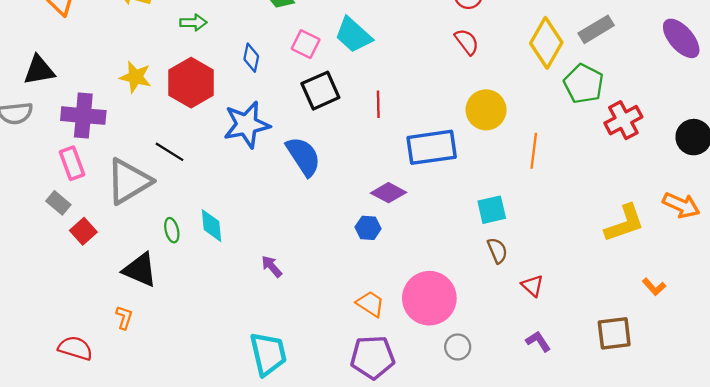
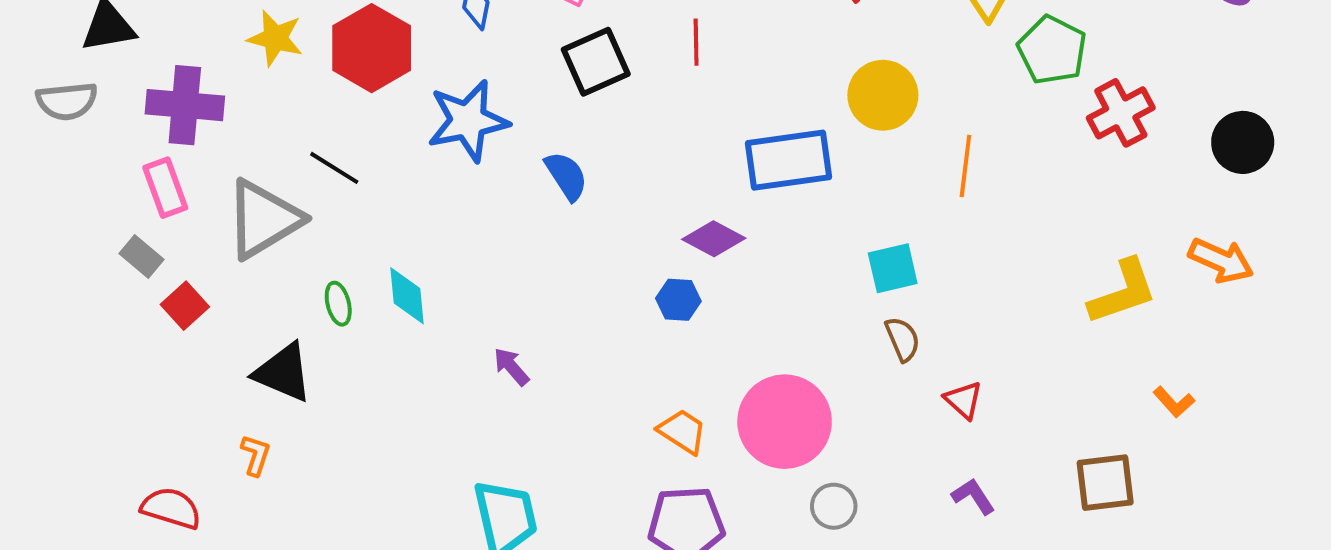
red line: (378, 104) -> (696, 42), moved
blue semicircle: (303, 156) -> (566, 176), size x0.7

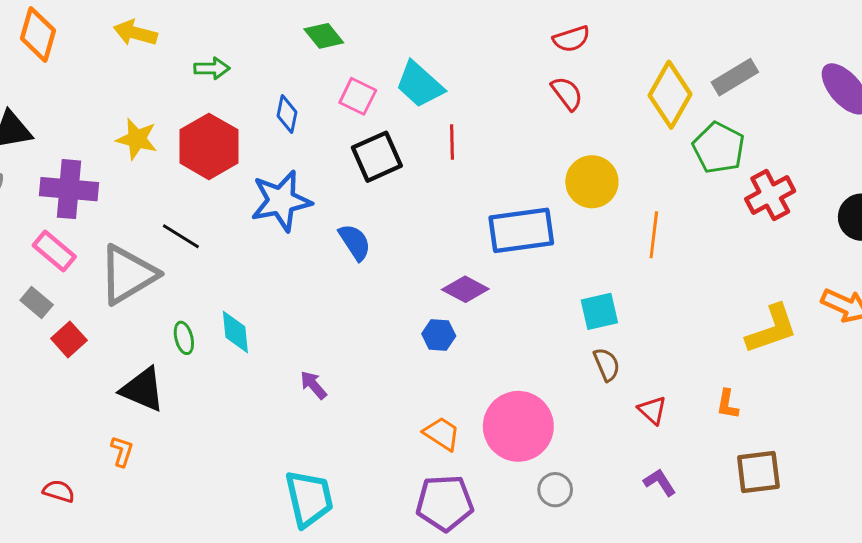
pink rectangle: (165, 188) -> (54, 251), turned -30
orange L-shape: (1174, 402) -> (727, 404), moved, turned 52
red semicircle: (171, 508) -> (59, 491), size x0.7

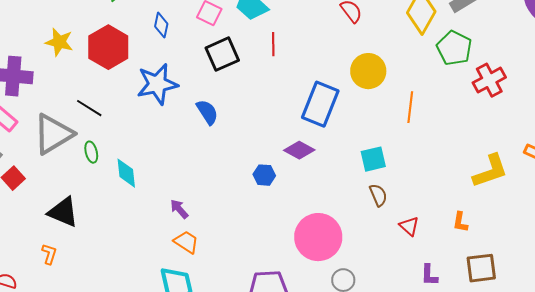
blue rectangle: (521, 230) -> (320, 104), turned -60
purple diamond: (465, 289) -> (299, 150), moved
green ellipse: (184, 338) -> (91, 152), moved
orange trapezoid: (442, 434) -> (186, 242), moved
purple L-shape: (660, 482) -> (429, 275), moved, turned -145

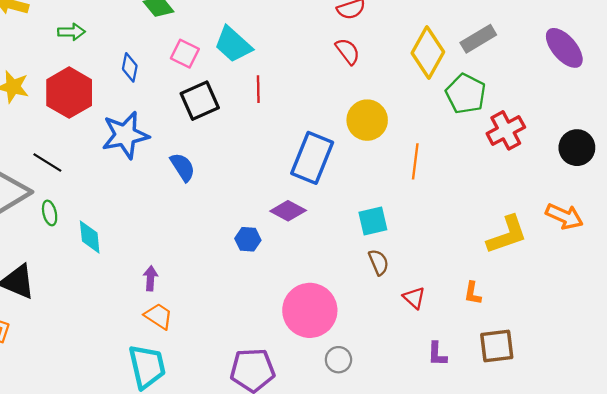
purple arrow: (179, 209) -> (150, 278), turned 45

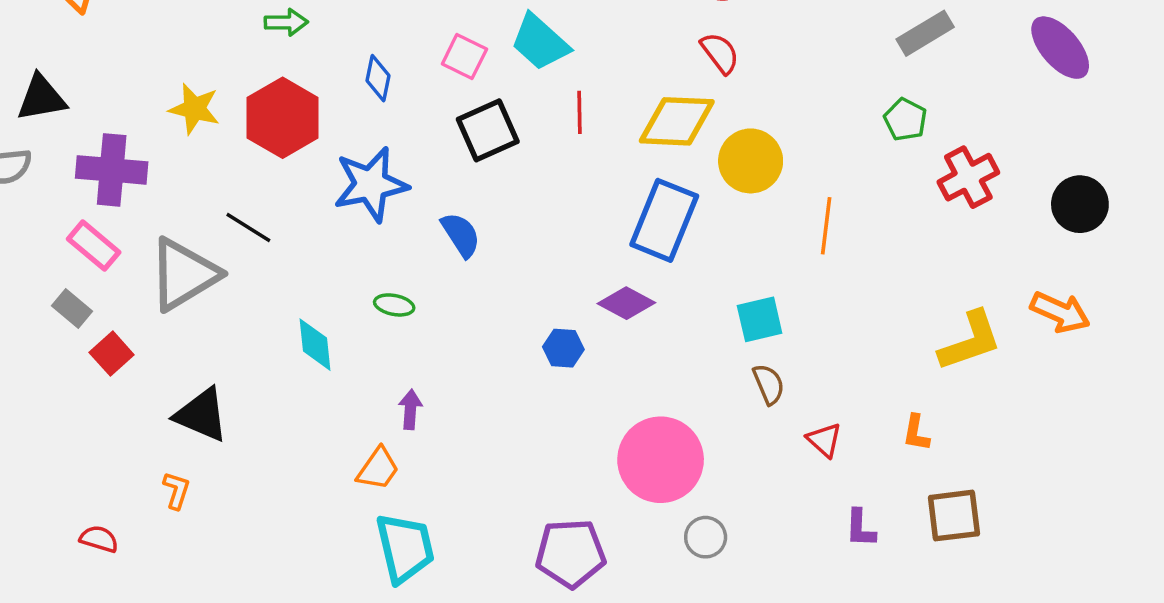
yellow diamond: (428, 52) -> (677, 121), moved, turned 63
green pentagon: (466, 94) -> (905, 120), size x0.7
green ellipse: (50, 213) -> (394, 305), moved, turned -65
orange trapezoid: (159, 316) -> (378, 469), moved, turned 92

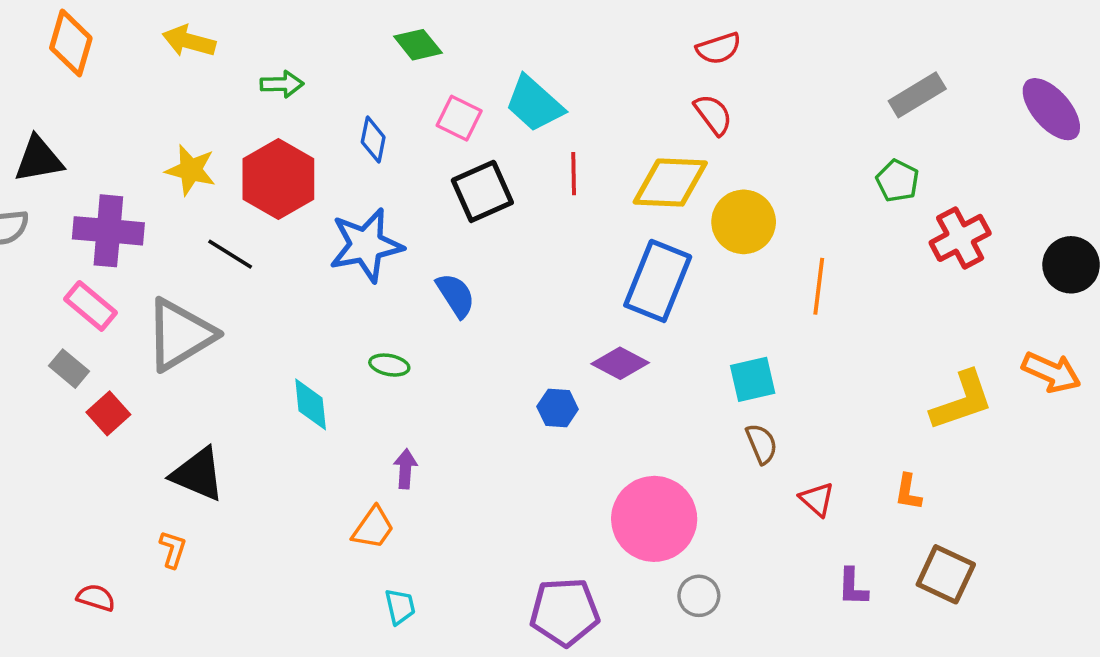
black line: (248, 228) -> (230, 254), moved
brown square: (954, 516) -> (946, 574), turned 32
cyan trapezoid: (405, 548) -> (400, 607), size x0.5

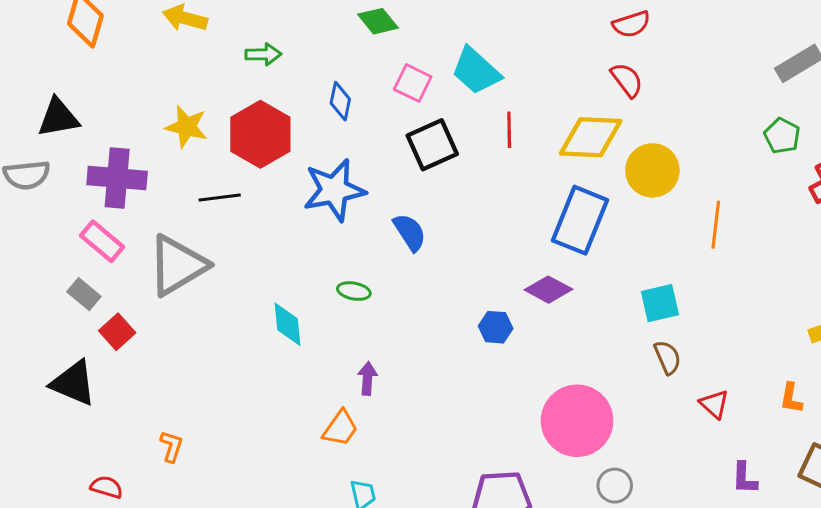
black line: (230, 254) -> (220, 198), turned -39
black triangle: (198, 474) -> (73, 383), moved

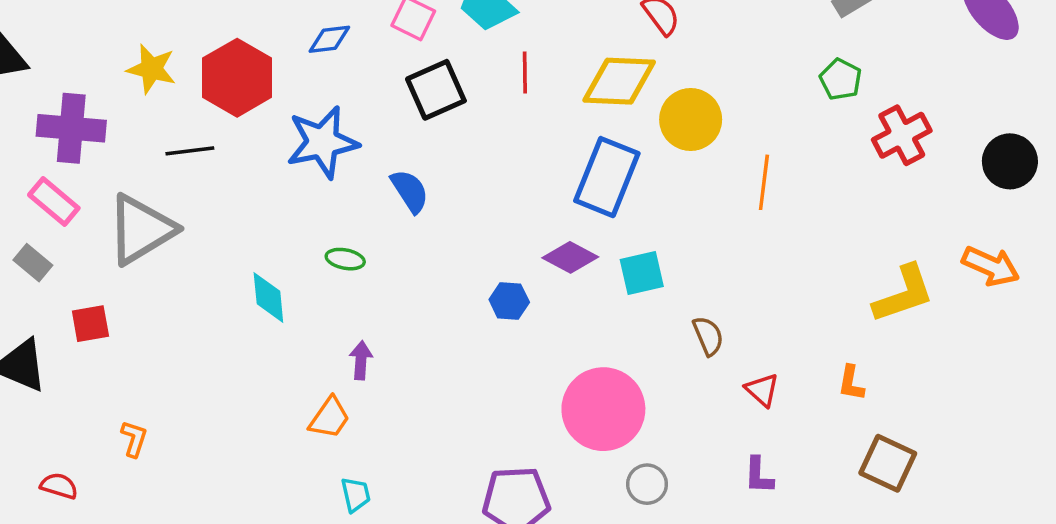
blue diamond: (340, 101) -> (329, 39), turned 72
cyan square: (660, 303) -> (642, 273), moved
red square: (117, 332) -> (90, 324), moved, turned 32
purple L-shape: (744, 478) -> (759, 475), moved

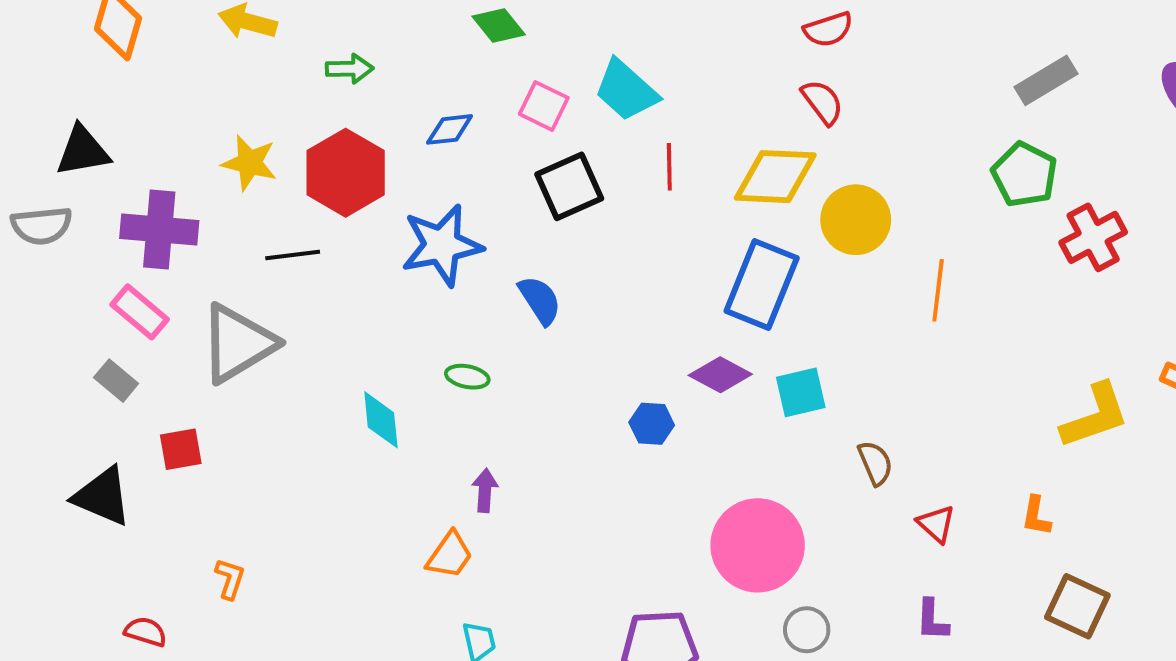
green pentagon: (841, 79) -> (1024, 175), size x1.4

